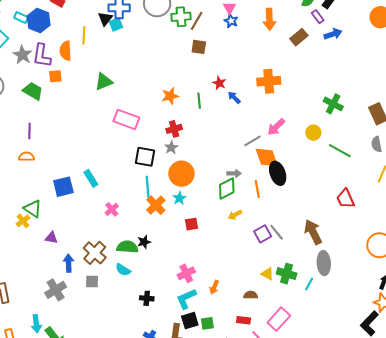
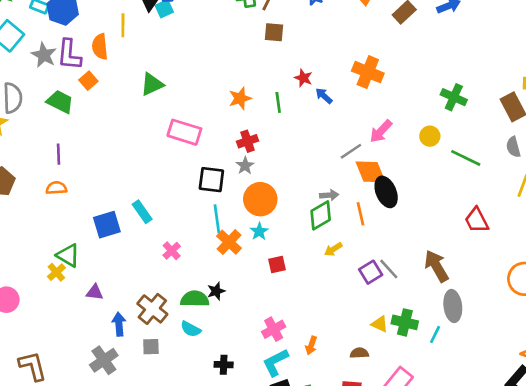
orange square: (55, 76) -> (88, 81), turned -32
orange cross: (269, 81) -> (368, 72), turned 30

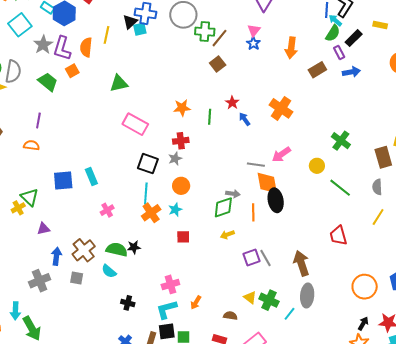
brown square: (274, 32) -> (218, 64), turned 35
gray line: (351, 151) -> (256, 165), turned 30
orange circle: (260, 199) -> (181, 186), size x0.7
purple triangle: (95, 292) -> (43, 229), turned -32

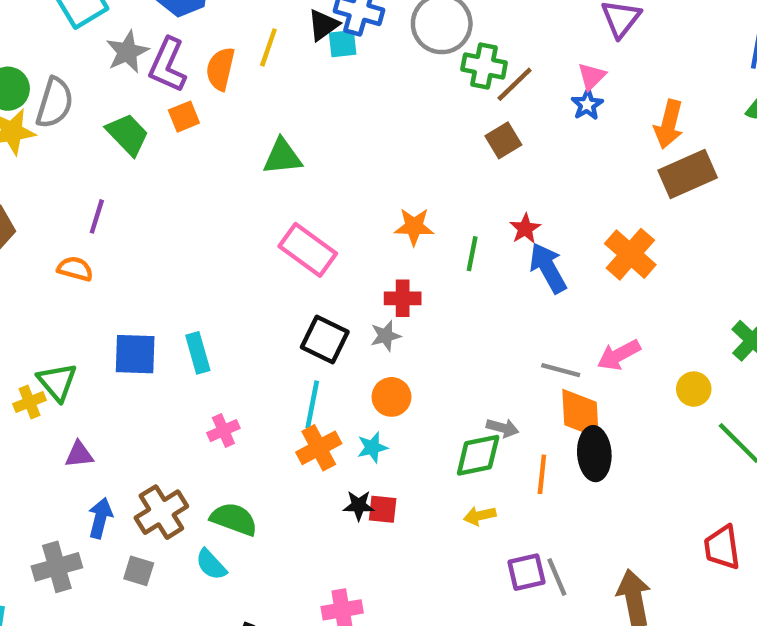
brown rectangle: (317, 70) -> (688, 174), moved, size x1.4
blue arrow: (245, 119) -> (548, 268), size x1.6
black star: (134, 247) -> (359, 505), moved

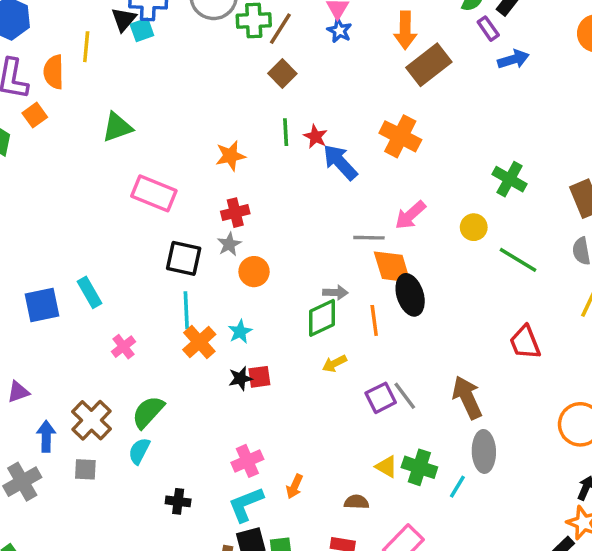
green line: (472, 254) -> (286, 132), moved
orange circle: (391, 397) -> (254, 272), moved
green semicircle: (234, 519) -> (148, 412), turned -54
cyan semicircle: (211, 565) -> (139, 451), turned 84

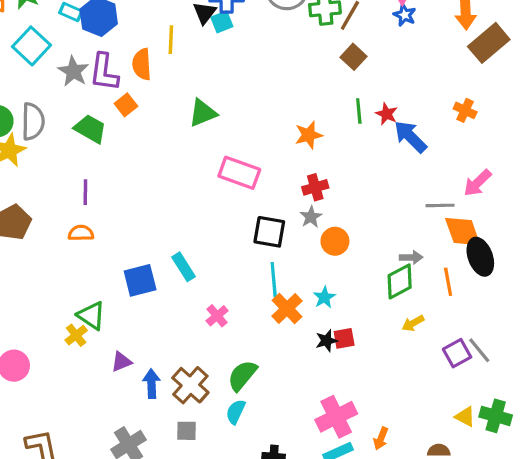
orange cross: (400, 136) -> (465, 110), size x0.6
blue arrow: (46, 436) -> (152, 384), moved
pink cross: (247, 461) -> (336, 417), size x1.4

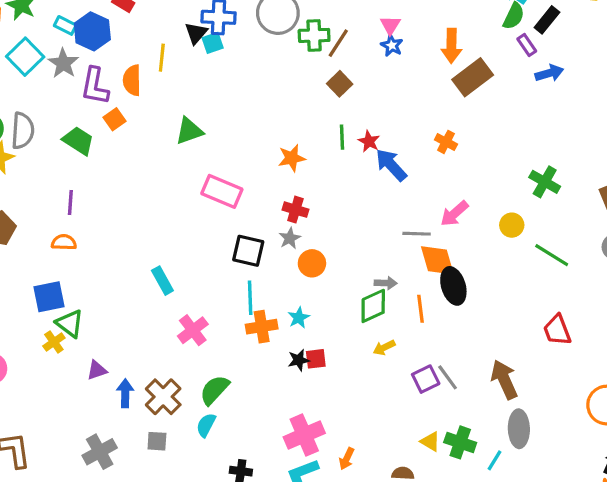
gray star: (73, 71) -> (63, 63), moved
red cross: (315, 187) -> (295, 210), turned 30
blue square: (140, 280) -> (49, 297), moved
orange cross: (287, 309) -> (262, 327), turned 32
pink cross: (217, 316) -> (193, 330), size x1.4

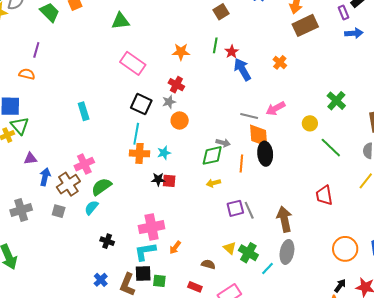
pink cross: (193, 330) -> (84, 164), moved

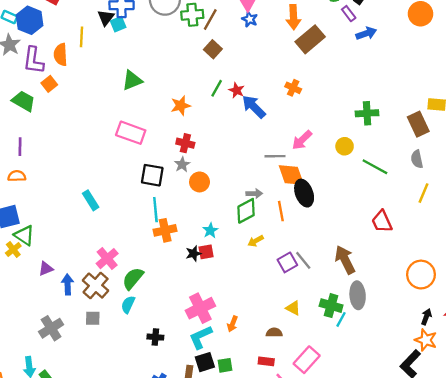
green triangle: (120, 21) -> (132, 80), moved
green line: (215, 45) -> (217, 88), turned 35
green cross: (336, 101) -> (367, 113), turned -30
cyan star: (164, 153) -> (210, 230), moved
green cross: (248, 253) -> (331, 306), moved

